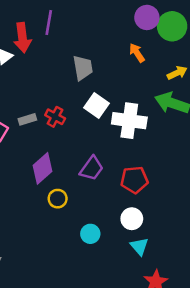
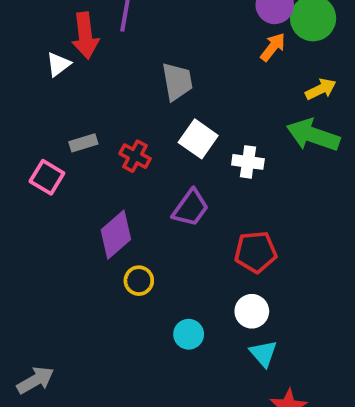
orange arrow: (137, 53) -> (273, 47), moved, turned 72
gray rectangle: (27, 119) -> (83, 143), moved
white cross: (129, 121) -> (248, 162), size x0.6
purple trapezoid: (92, 168) -> (191, 208), moved

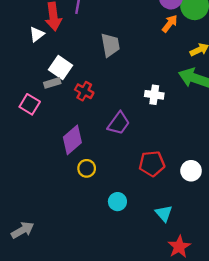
white square: (198, 139) -> (61, 68), moved
red pentagon: (256, 252) -> (152, 164), moved
white circle: (252, 311) -> (191, 171), moved

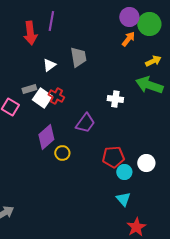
white triangle: (37, 34) -> (49, 65), moved
white square: (61, 68) -> (42, 98), moved
yellow circle: (87, 168) -> (62, 153), moved
cyan circle: (117, 202) -> (124, 172), moved

